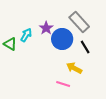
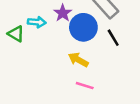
cyan arrow: (26, 35) -> (37, 22), turned 64
yellow arrow: (74, 68) -> (78, 60), moved

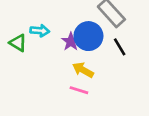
purple star: (63, 13) -> (71, 42), moved
pink line: (85, 86) -> (79, 90), moved

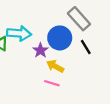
cyan arrow: (40, 31) -> (19, 33), size x1.5
purple star: (71, 42) -> (40, 50), moved

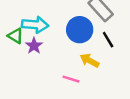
purple star: (40, 50) -> (34, 46), moved
yellow arrow: (55, 66) -> (90, 61), moved

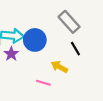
blue circle: (80, 30) -> (35, 40), moved

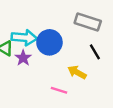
gray rectangle: (69, 22) -> (88, 22), turned -30

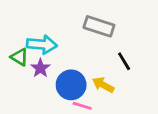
gray rectangle: (88, 22) -> (99, 26), moved
blue circle: (49, 42) -> (71, 85), moved

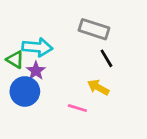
black line: (124, 61) -> (106, 58), moved
blue circle: (71, 85) -> (25, 91), moved

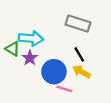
black line: (106, 58) -> (79, 54), moved
blue circle: (25, 91) -> (54, 72), moved

